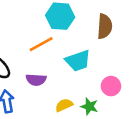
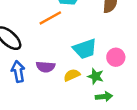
cyan trapezoid: (78, 61) -> (85, 49), moved
purple semicircle: (36, 80) -> (46, 67), moved

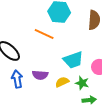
orange line: (50, 18) -> (44, 34), turned 54

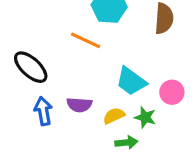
cyan trapezoid: (73, 60) -> (131, 81), turned 55
green arrow: (89, 100) -> (126, 142), moved

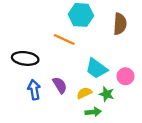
black ellipse: (31, 67) -> (25, 58), turned -35
purple semicircle: (79, 105) -> (60, 85), turned -126

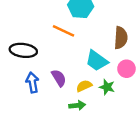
brown semicircle: (120, 24) -> (121, 38), moved
green arrow: (93, 112) -> (77, 105), moved

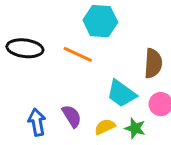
black ellipse: (23, 50) -> (25, 48), moved

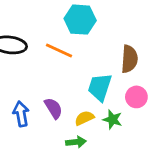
cyan trapezoid: (121, 94) -> (100, 87), turned 72

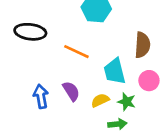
orange line: (59, 51) -> (76, 52), moved
cyan trapezoid: (100, 87) -> (115, 71), turned -32
green arrow: (76, 142) -> (117, 124), moved

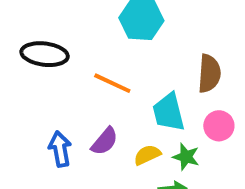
purple semicircle: (71, 91) -> (105, 141), turned 72

